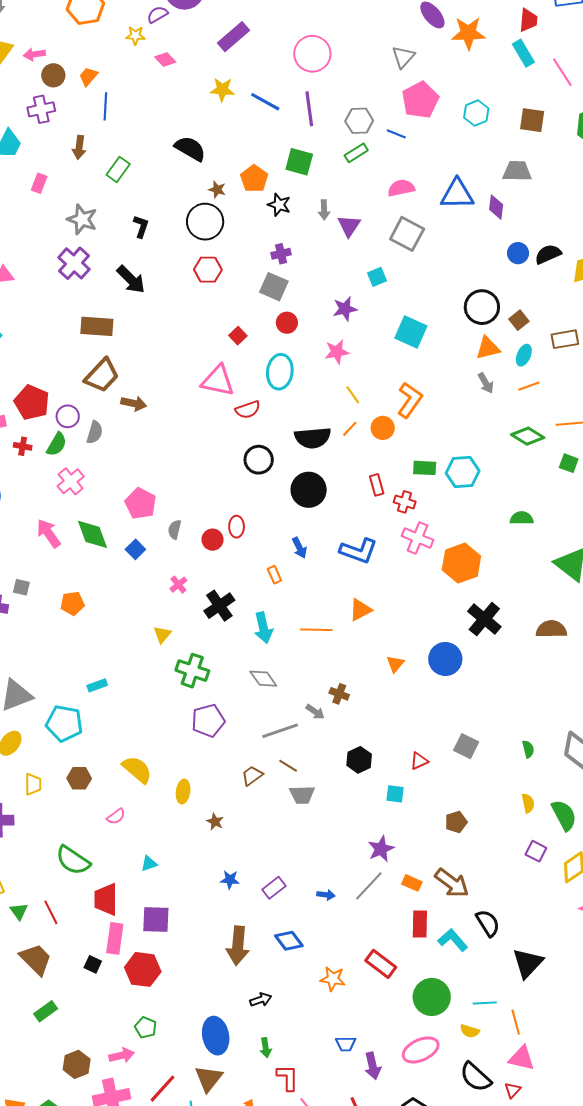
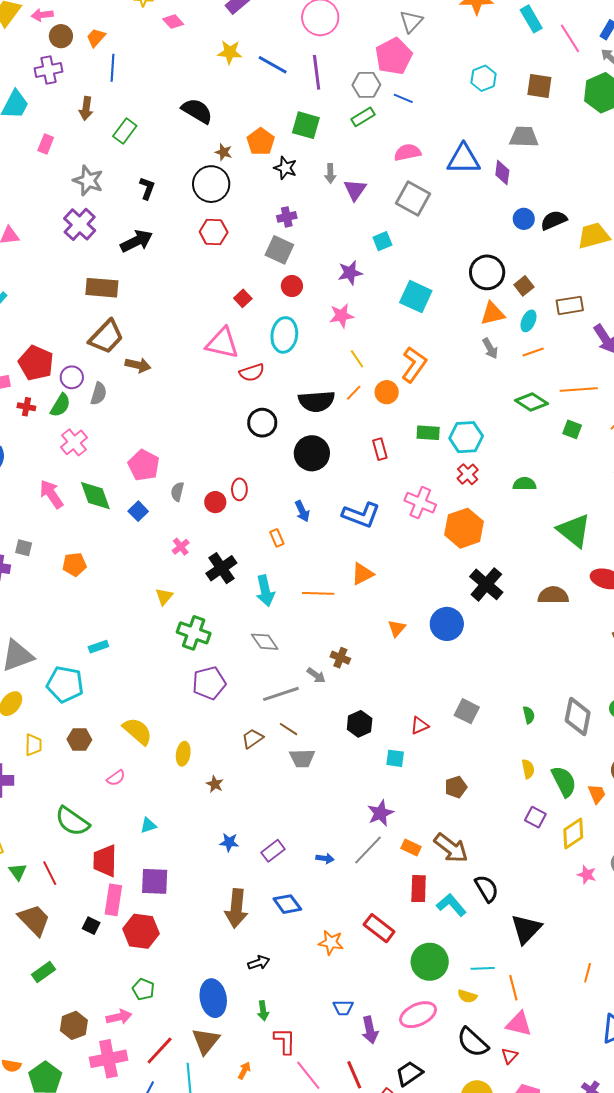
pink pentagon: (420, 100) -> (394, 56), moved
black arrow: (131, 279) -> (136, 241), turned -72
red cross: (405, 502) -> (468, 474), moved, turned 30

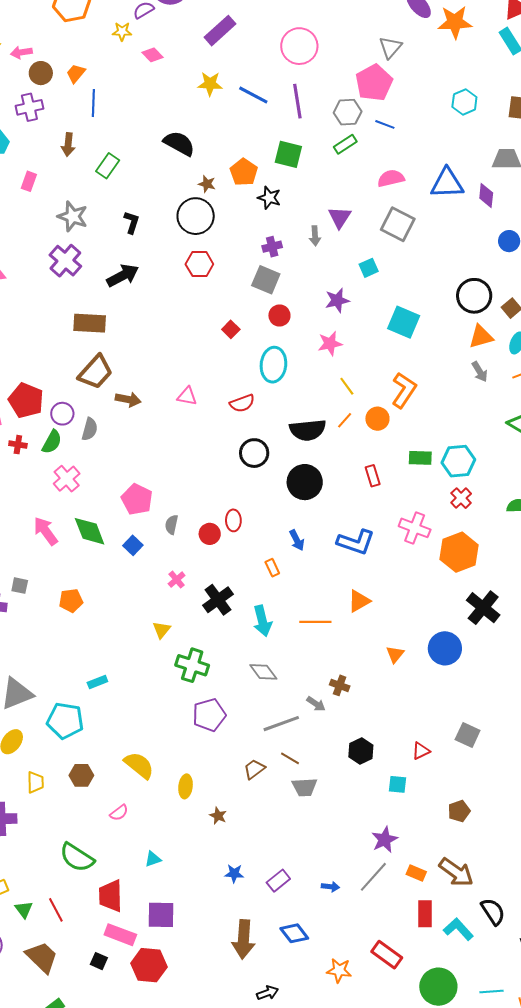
gray arrow: (330, 173) -> (315, 236), moved
pink triangle: (222, 343) -> (187, 396), moved, size x0.6
pink rectangle: (113, 900) -> (120, 935), turned -76

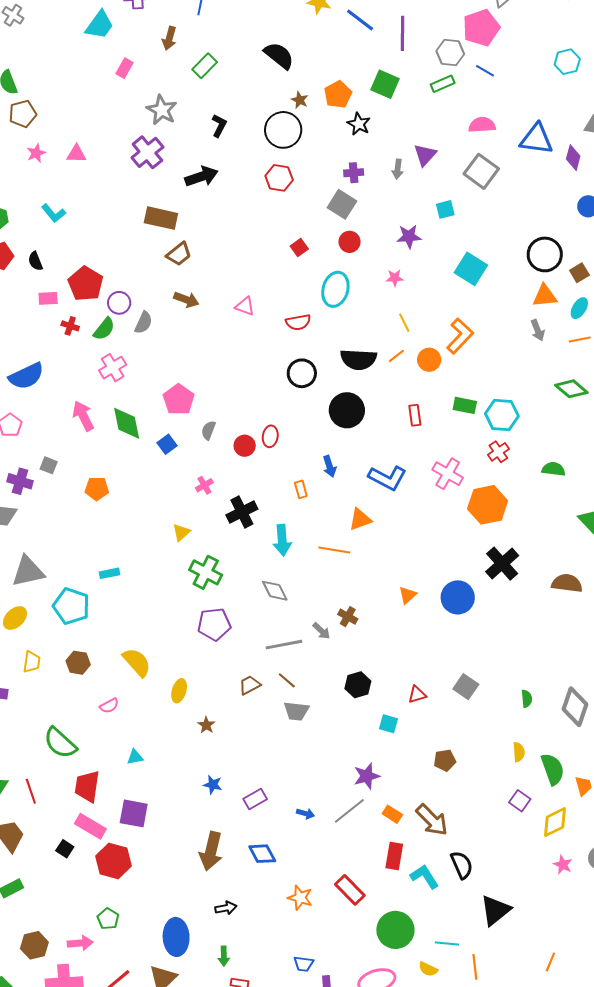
pink star: (330, 344) -> (395, 278), size x0.7
brown trapezoid: (96, 372) -> (179, 254), moved, size x0.7
orange triangle: (359, 601) -> (360, 519), moved

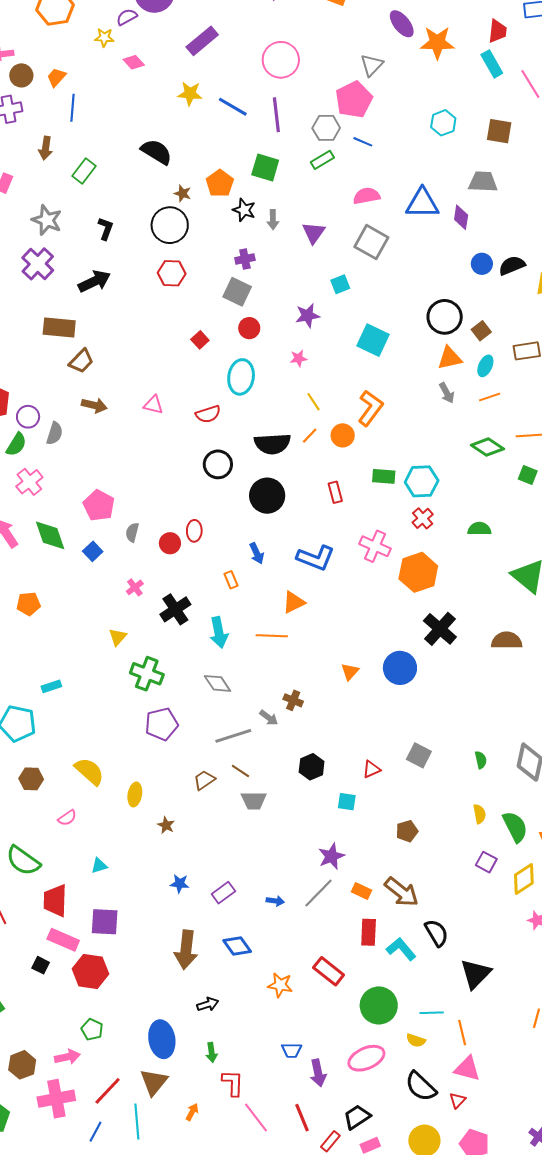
gray arrow: (398, 169) -> (273, 220), moved

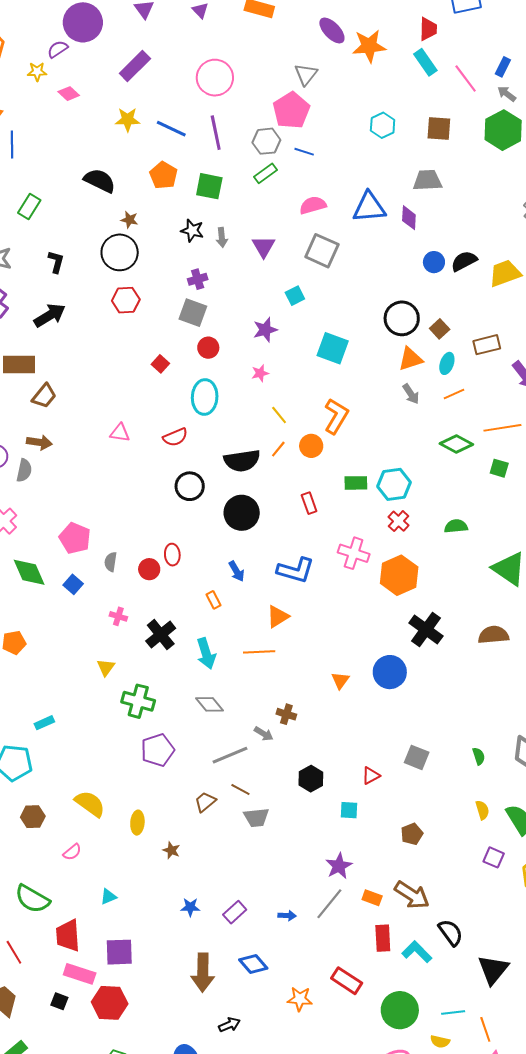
orange pentagon: (220, 183) -> (163, 175), moved
brown arrow: (94, 405) -> (39, 442), moved
pink cross: (135, 587) -> (118, 616), turned -30

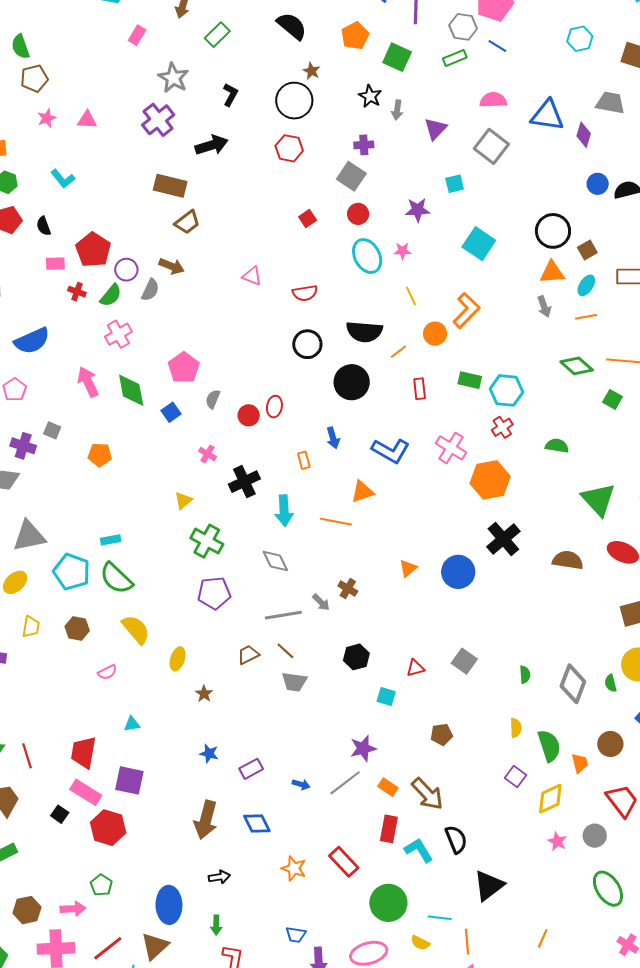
cyan ellipse: (205, 397) -> (367, 256), moved, turned -44
orange line: (278, 449) -> (398, 352), moved
green semicircle: (32, 899) -> (116, 578), moved

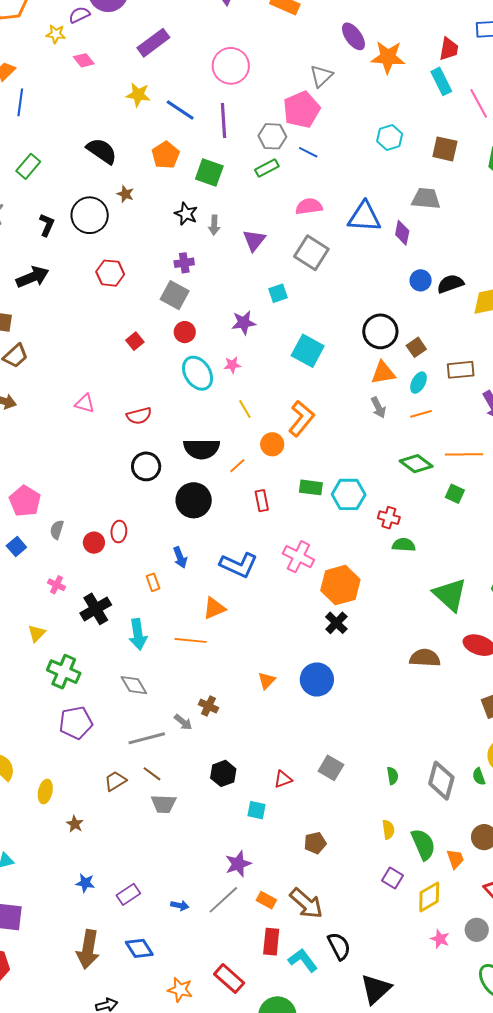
black circle: (294, 101) -> (90, 215), moved
red cross: (502, 427) -> (389, 518), moved, turned -35
black cross: (503, 539) -> (336, 623), moved, size x0.7

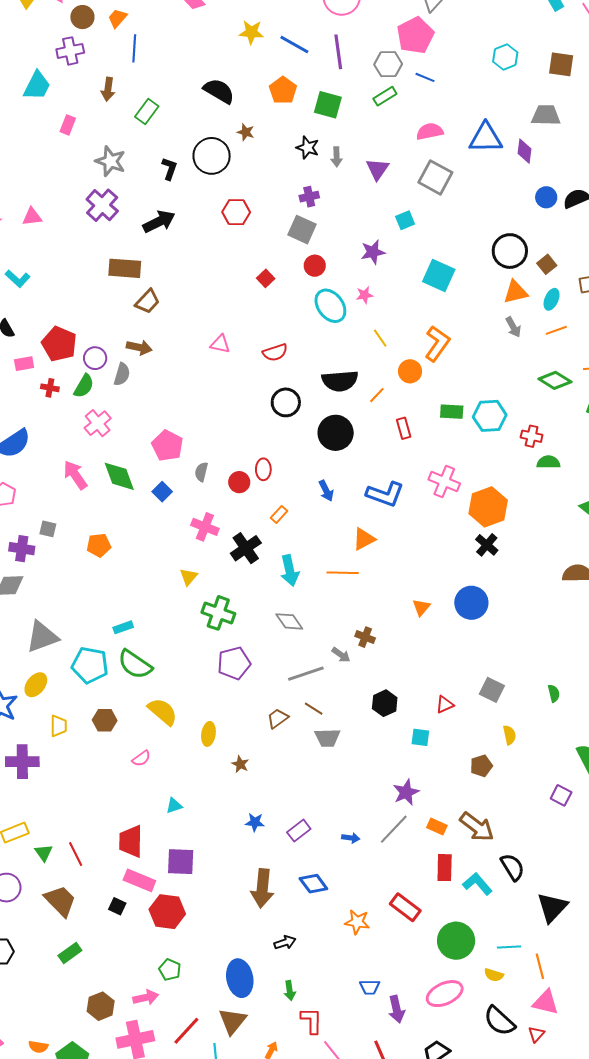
orange rectangle: (153, 582) -> (279, 514), moved, turned 66
pink cross: (57, 585) -> (205, 527), size x1.5
yellow semicircle: (388, 830) -> (509, 735), moved

